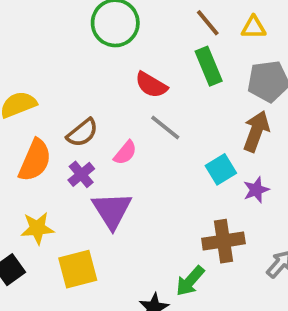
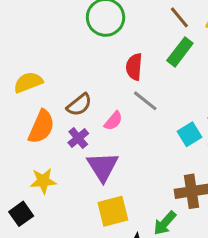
green rectangle: (209, 66) -> (180, 52), turned 60
red semicircle: (151, 85) -> (134, 67), turned 64
yellow square: (78, 269) -> (113, 211), moved

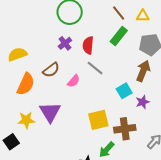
purple cross: (78, 138) -> (65, 43), moved
purple triangle: (103, 167) -> (50, 112), moved
yellow square: (113, 211) -> (98, 120), moved

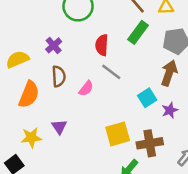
purple cross: (65, 43) -> (54, 45), moved
brown semicircle: (51, 70) -> (59, 76), turned -54
purple triangle: (50, 112) -> (59, 127), size x0.6

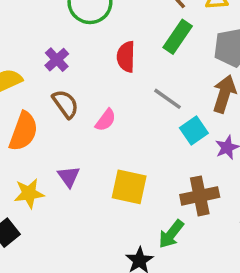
gray line: (111, 72) -> (167, 99), moved
brown semicircle: (59, 76) -> (65, 104), turned -30
yellow square: (118, 134) -> (129, 187), moved, turned 30

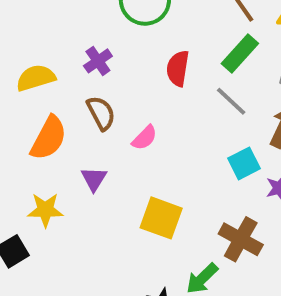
gray line: (167, 99) -> (231, 101), moved
purple triangle: (69, 177) -> (94, 179), moved
brown cross: (200, 196) -> (241, 239), turned 33

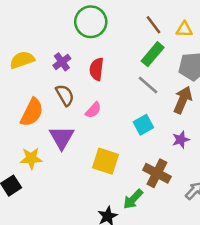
red semicircle: (178, 68) -> (97, 69), moved
yellow semicircle: (36, 78) -> (22, 60), moved
cyan square: (244, 163) -> (143, 125), moved
purple triangle: (94, 179) -> (62, 137), size x1.5

